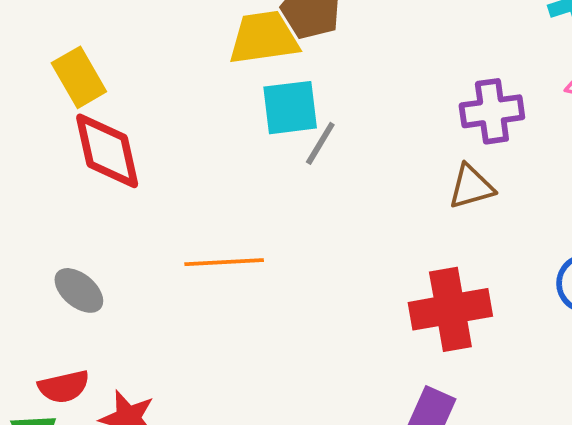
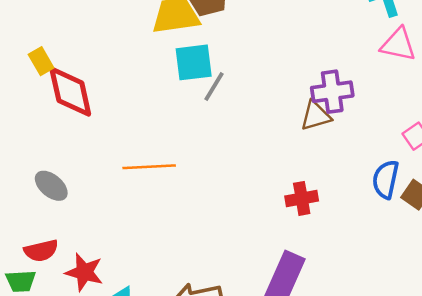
yellow rectangle: (79, 77) -> (41, 61), moved, size x0.7
purple cross: (492, 111) -> (332, 92), moved
red cross: (450, 309) -> (302, 198), size x0.6

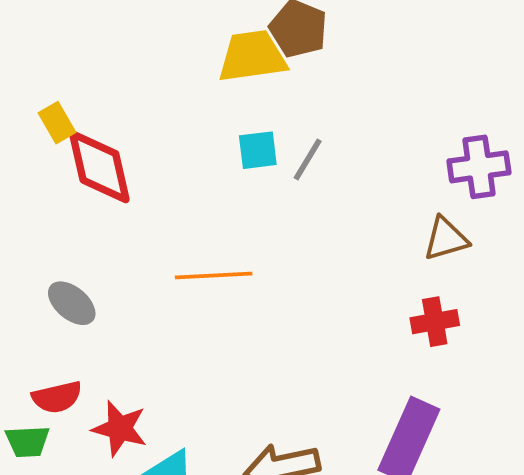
cyan square: (194, 62) -> (258, 150), moved, size x0.7
brown triangle: (316, 116) -> (446, 239), moved

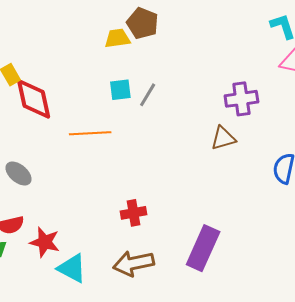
yellow trapezoid: (252, 56) -> (117, 38), size x0.7
orange line: (214, 276) -> (90, 133), moved
red cross: (435, 322) -> (133, 213), moved

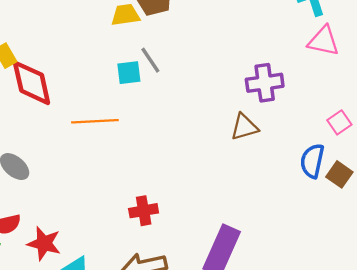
gray line: (148, 95) -> (150, 60), moved, turned -65

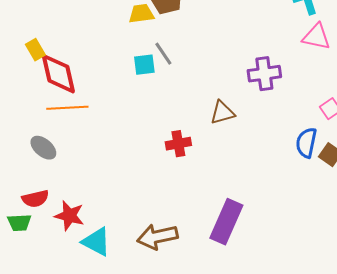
orange line: (95, 121) -> (67, 108), moved
brown triangle: (244, 127) -> (222, 113), moved
red cross: (144, 211) -> (178, 144), moved

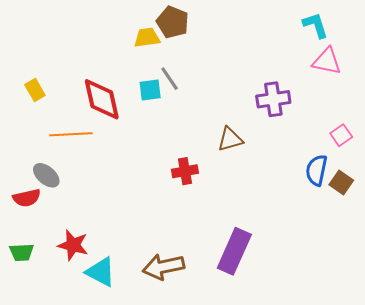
yellow rectangle: (35, 50) -> (35, 90), moved
red diamond: (58, 74) -> (102, 99), moved
red semicircle: (35, 199) -> (27, 198), moved

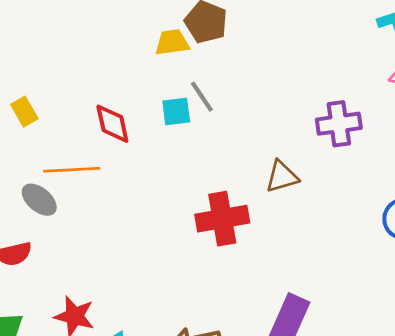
red diamond: (102, 99) -> (112, 124), size x0.7
red cross: (185, 171) -> (222, 219), size x1.5
gray ellipse: (46, 175) -> (39, 200), moved

